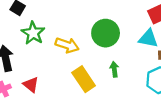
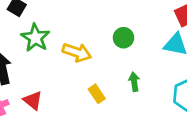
green circle: (106, 33) -> (123, 38), size x0.6
yellow rectangle: (84, 79) -> (97, 94), size x0.6

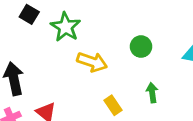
green star: (35, 38) -> (66, 27), moved

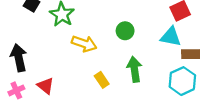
green arrow: (152, 93) -> (134, 69), size x1.5

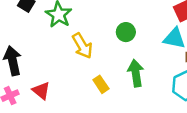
yellow arrow: (84, 44) -> (82, 46), turned 40

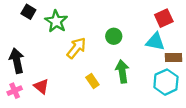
yellow arrow: (82, 46) -> (76, 48), turned -110

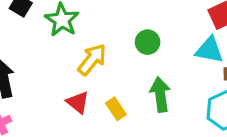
red triangle: (41, 86) -> (78, 102), moved

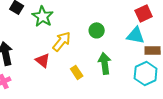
red triangle: (78, 102) -> (43, 60), moved

